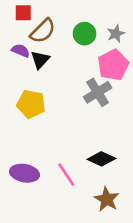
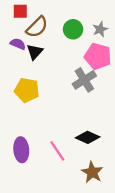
pink pentagon: (113, 65) -> (98, 56), turned -30
purple ellipse: (25, 173) -> (21, 150), turned 75

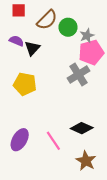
brown semicircle: (37, 27) -> (47, 20), moved
gray star: (100, 29) -> (87, 36), moved
pink pentagon: (98, 56) -> (91, 52), turned -30
purple ellipse: (21, 150) -> (20, 140), turned 35

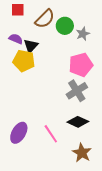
pink pentagon: (91, 52) -> (81, 65), moved
gray cross: (79, 75) -> (77, 91), moved
yellow pentagon: (25, 84) -> (24, 61), moved

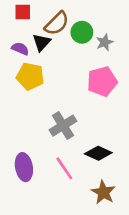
black triangle: (31, 46) -> (42, 42), moved
gray cross: (77, 91) -> (63, 126), moved
purple ellipse: (19, 133) -> (24, 167), turned -40

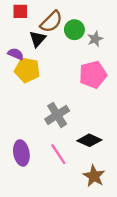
purple semicircle: (20, 49) -> (16, 54), moved

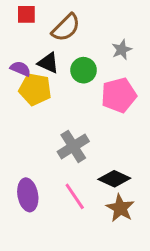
green circle: (74, 30) -> (84, 70), moved
black triangle: (38, 39) -> (48, 63), moved, turned -48
brown star: (94, 176) -> (120, 208), moved

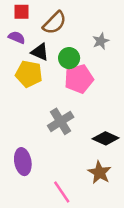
purple semicircle: (20, 69) -> (17, 37), moved
pink pentagon: (119, 95) -> (79, 79), moved
black diamond: (114, 179) -> (106, 138), moved
pink line: (75, 196) -> (62, 192), moved

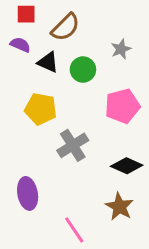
yellow pentagon: (29, 74) -> (41, 109), moved
pink pentagon: (79, 79) -> (122, 106), moved

